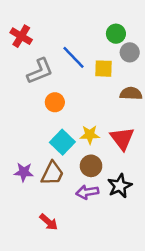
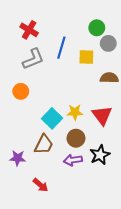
red cross: (21, 36) -> (29, 30), moved
blue line: (74, 57) -> (61, 48), turned 60
orange circle: (55, 102) -> (21, 91), moved
purple star: (24, 172) -> (18, 158), moved

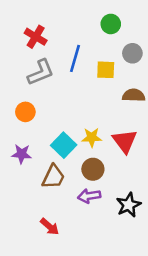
green circle: (97, 28) -> (111, 24), moved
black star: (100, 155) -> (129, 205), moved
purple star: (18, 158) -> (22, 154), moved

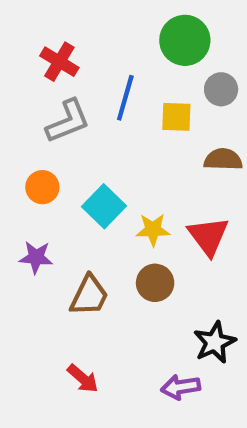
green circle: (111, 24) -> (185, 40), size x1.5
cyan square: (64, 145) -> (104, 206), moved
purple arrow: (89, 196) -> (181, 387), moved

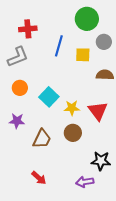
red cross: (59, 62) -> (28, 29), turned -36
gray L-shape: (68, 121) -> (18, 57), moved
black star: (215, 342) -> (101, 161), turned 30

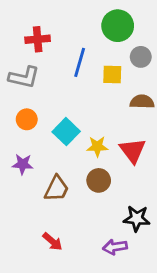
gray L-shape: (18, 57) -> (24, 77), turned 35

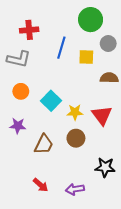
purple arrow: (115, 247) -> (75, 189), moved

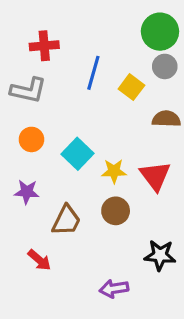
green circle: (91, 20) -> (160, 32), moved
yellow square: (86, 57) -> (131, 87), turned 35
red arrow: (41, 185) -> (39, 260), moved

